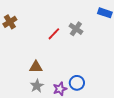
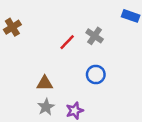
blue circle: (77, 83) -> (96, 75), moved

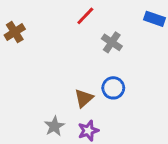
red line: (67, 42) -> (85, 16), moved
brown triangle: (45, 83) -> (84, 98), moved, turned -42

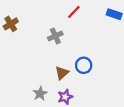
red line: (85, 16) -> (74, 12), moved
gray cross: (112, 42) -> (55, 36), moved, turned 32

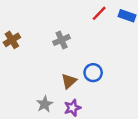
red line: (74, 12) -> (99, 13), moved
brown cross: (11, 24) -> (12, 40), moved

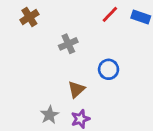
brown cross: (12, 40) -> (29, 17), moved
blue circle: (93, 73) -> (109, 69), moved

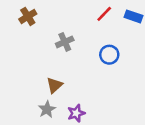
blue circle: (109, 69) -> (109, 55), moved
brown triangle: (76, 89) -> (55, 85), moved

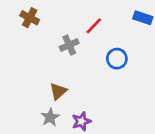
red line: (104, 14) -> (94, 26), moved
brown cross: (28, 16) -> (30, 18), turned -30

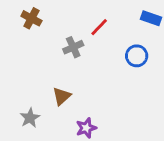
blue circle: (117, 59) -> (137, 56), moved
gray star: (50, 117) -> (30, 118), moved

